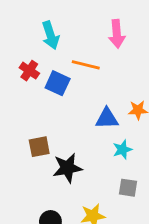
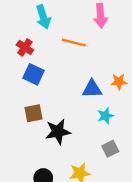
blue square: (58, 83) -> (33, 74), moved
gray square: (128, 188) -> (110, 149), turned -35

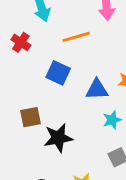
orange line: (74, 43) -> (76, 37), turned -30
blue square: (33, 74) -> (58, 73), moved

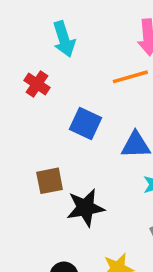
orange line: (76, 37) -> (130, 77), moved

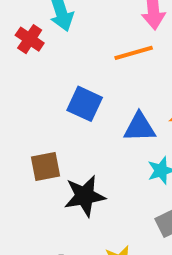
red cross: (37, 84) -> (30, 39), moved

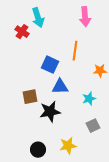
orange line: (134, 53) -> (75, 51), moved, turned -66
blue triangle: (140, 127) -> (60, 87), moved

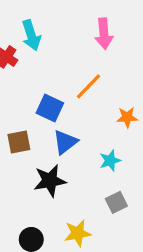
orange line: (75, 51) -> (88, 86), turned 36
blue triangle: (60, 87) -> (65, 142), turned -36
brown square: (30, 97) -> (19, 142), moved

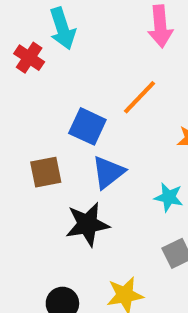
cyan star: (110, 161) -> (169, 197), turned 30

